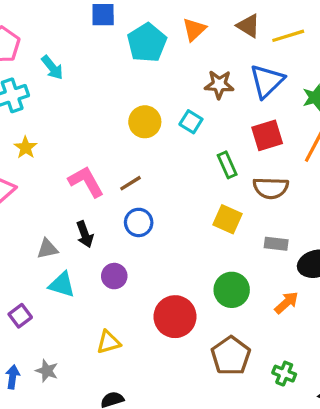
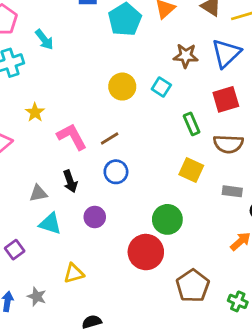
yellow star: (26, 148) -> (35, 112), moved
green circle: (232, 290) -> (167, 219), moved
yellow triangle: (108, 342) -> (74, 273), moved

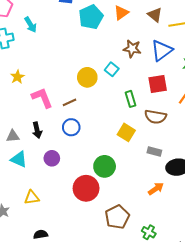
yellow circle: (122, 87) -> (87, 77), moved

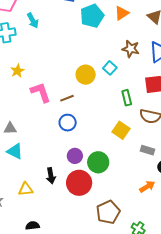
black arrow: (37, 130) -> (51, 176), moved
purple circle: (52, 158) -> (75, 156), moved

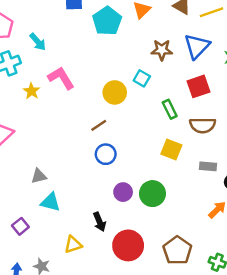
yellow star: (17, 71) -> (31, 91), moved
pink L-shape: (41, 92) -> (61, 78), moved
red circle: (79, 183) -> (128, 245), moved

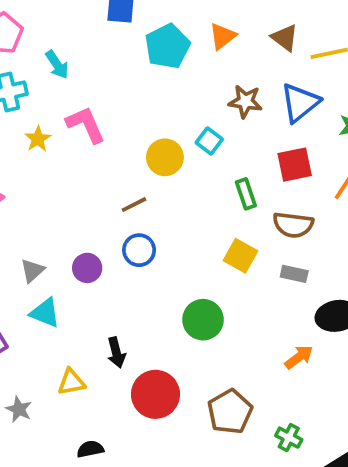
gray rectangle: (208, 166) -> (294, 274), moved
gray triangle: (39, 176) -> (32, 271), turned -35
purple circle: (123, 192) -> (87, 268), moved

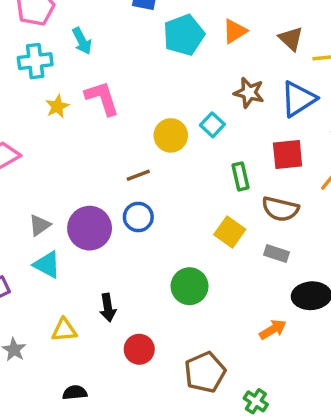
purple circle: (87, 268) -> (90, 228), size x1.6
red circle: (155, 394) -> (139, 349), size x0.7

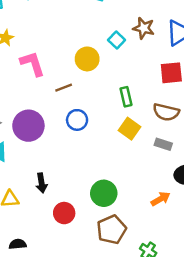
pink L-shape: (102, 98) -> (32, 64), moved
cyan square: (212, 125) -> (117, 40), moved
green rectangle: (241, 176) -> (126, 97), moved
blue circle: (138, 217) -> (77, 120), moved
green circle: (190, 286) -> (104, 193), moved

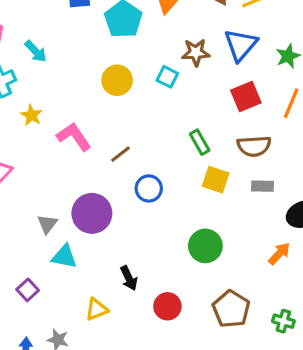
yellow circle: (87, 59) -> (117, 80), moved
green circle: (104, 193) -> (205, 246), moved

